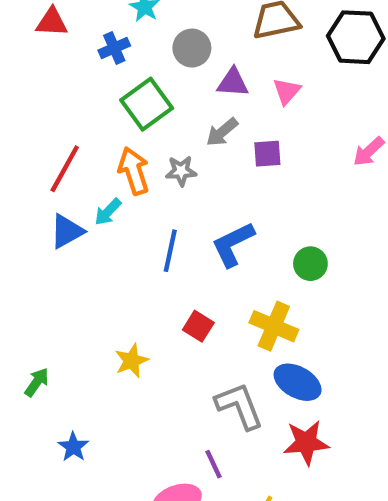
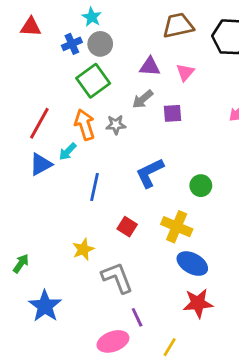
gray circle: (192, 48) -> (100, 44), moved
blue line: (170, 251) -> (95, 187), moved
gray L-shape: (239, 406) -> (117, 278), moved
blue star: (73, 447) -> (45, 306), size x1.6

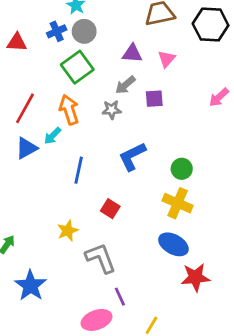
red triangle: (31, 27) -> (17, 42), moved
gray star: (116, 125) -> (112, 110), moved
yellow cross: (177, 227) -> (178, 203), moved
red star: (198, 303) -> (195, 277), moved

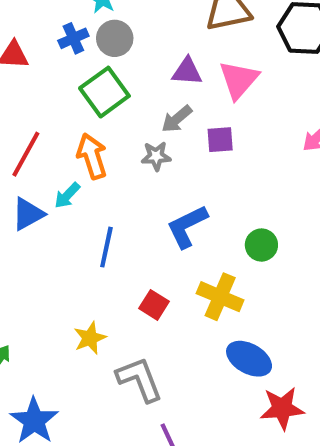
pink triangle: (167, 59) -> (239, 80), size x1.5
yellow cross: (178, 203) -> (220, 297), moved

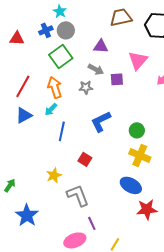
pink triangle: (239, 80) -> (138, 60), moved
gray arrow: (177, 119) -> (96, 69), turned -112
cyan arrow: (67, 195) -> (51, 109), moved
yellow cross: (220, 297) -> (140, 155), moved

